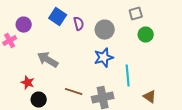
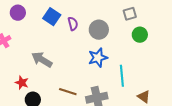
purple circle: (24, 25) -> (18, 13), moved

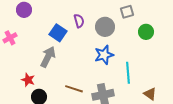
gray square: (130, 14) -> (127, 12), moved
blue square: (52, 17) -> (58, 33), moved
gray arrow: (42, 60) -> (48, 57), turned 85

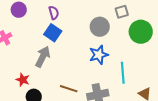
purple semicircle: (79, 21) -> (54, 13), moved
green circle: (146, 32) -> (141, 32), size x1.5

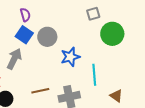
gray circle: (100, 27) -> (47, 37), moved
brown line: (69, 89) -> (40, 91), turned -30

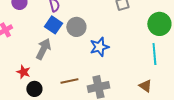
green circle: (112, 34) -> (159, 24), moved
cyan line: (94, 75) -> (154, 54), moved

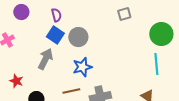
blue star: (99, 47) -> (82, 67), moved
red star: (23, 72) -> (16, 81), moved

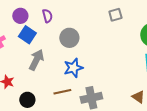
purple circle: (21, 12) -> (20, 16), moved
blue square: (55, 35) -> (27, 35), moved

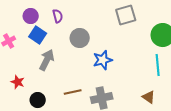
gray square: (115, 15) -> (126, 15), size x1.5
blue star: (73, 68) -> (103, 60), moved

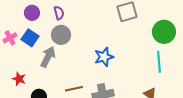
blue square: (38, 35) -> (30, 38), moved
gray circle: (80, 38) -> (61, 35), moved

